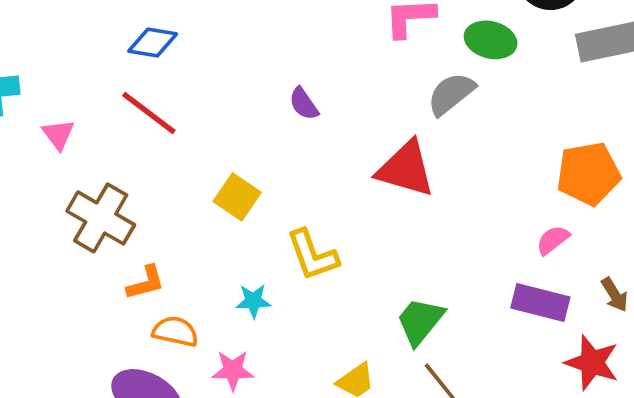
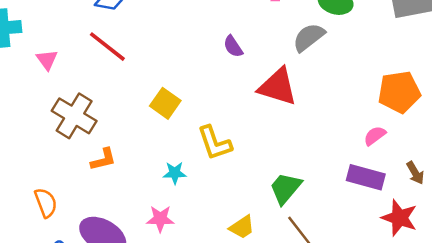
purple semicircle: (304, 104) -> (233, 46), moved
orange semicircle: (175, 331) -> (46, 203), moved, turned 56

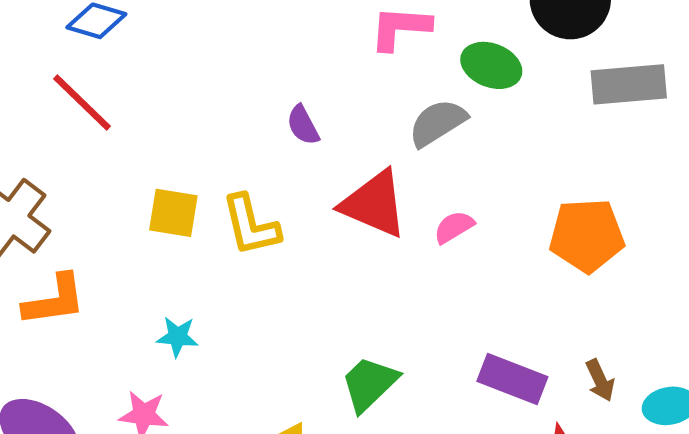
yellow square: (165, 103) -> (173, 213), turned -32
pink semicircle: (375, 136) -> (454, 227), moved
yellow L-shape: (215, 143) -> (251, 225), moved
orange L-shape: (103, 159) -> (54, 300), size x1.4

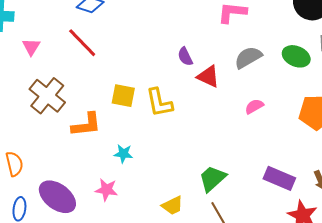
green ellipse: (491, 65) -> (296, 56), moved
red triangle: (374, 204) -> (208, 76), moved, size x0.7
orange L-shape: (54, 300) -> (86, 125), moved

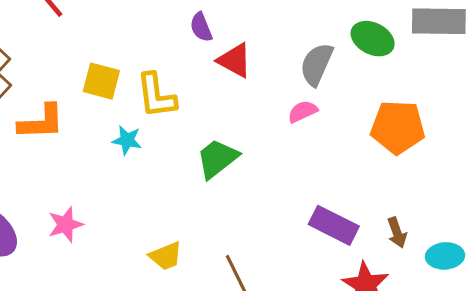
gray semicircle: (248, 57) -> (317, 64), moved, turned -40
cyan star: (123, 154) -> (127, 140), moved
green trapezoid: (212, 178) -> (217, 159), moved
pink star: (106, 190) -> (65, 225), turned -30

